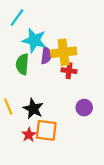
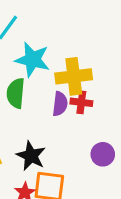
purple semicircle: (46, 56) -> (60, 104), moved

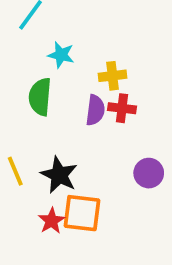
cyan star: (32, 60) -> (61, 55), size x0.6
yellow cross: (74, 76) -> (112, 76), size x0.6

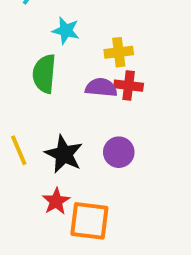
purple semicircle: (95, 110) -> (101, 87), turned -92
purple circle: (149, 173) -> (119, 152), moved
orange square: (82, 213) -> (89, 221), moved

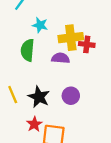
yellow cross: (119, 52) -> (71, 38), size x1.5
red cross: (129, 86) -> (87, 44), moved

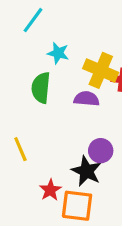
yellow cross: (71, 38) -> (101, 70), turned 30
black star: (39, 97) -> (87, 171), moved

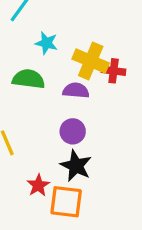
green semicircle: (41, 88) -> (28, 79), turned 92
purple circle: (101, 151) -> (73, 131), moved

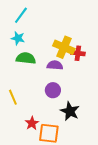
cyan star: (46, 43) -> (18, 38), moved
black star: (76, 166) -> (70, 111), moved

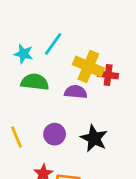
cyan line: (21, 15) -> (53, 44), moved
purple circle: (53, 90) -> (55, 134), moved
black star: (70, 111) -> (94, 138), moved

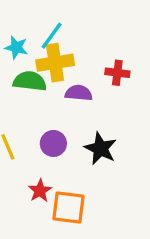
yellow cross: (88, 66) -> (55, 63), moved, turned -32

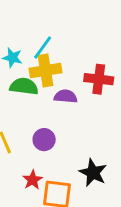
red cross: (117, 73) -> (99, 79), size x1.4
black star: (101, 149) -> (93, 173), moved

